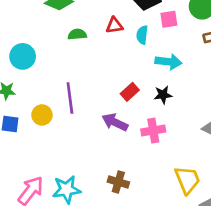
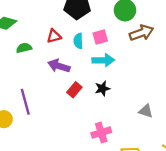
pink square: (169, 19) -> (100, 37), moved
purple arrow: (115, 122) -> (59, 66), moved
pink cross: (153, 131) -> (101, 133), moved

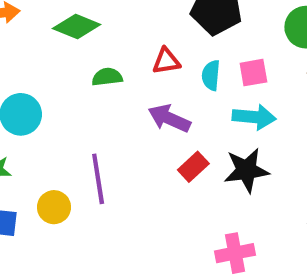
black star: (102, 89) -> (246, 170), size x1.5

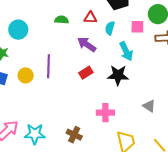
pink square: (253, 73) -> (137, 27), moved
cyan arrow: (254, 117) -> (126, 51), turned 48
red rectangle: (193, 167) -> (86, 73), moved

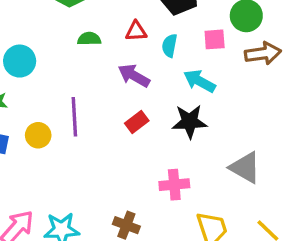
cyan arrow: (126, 51) -> (200, 81), turned 150
gray triangle: (149, 106) -> (245, 167), size x1.5

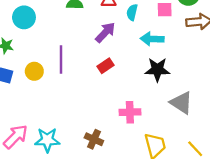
purple arrow: (134, 76) -> (105, 32), turned 100
cyan arrow: (200, 81) -> (152, 39), turned -30
black star: (190, 122) -> (157, 69), moved

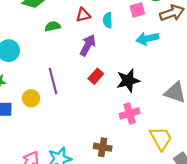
cyan arrow: (152, 39) -> (147, 39), moved
black star: (157, 69) -> (128, 81), moved

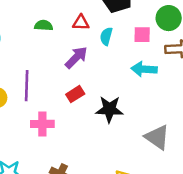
pink cross: (130, 113) -> (42, 124), moved

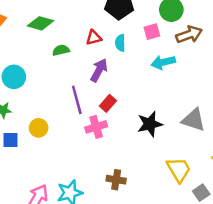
purple line: (27, 86) -> (77, 100), moved
black star: (109, 109) -> (150, 124), moved
pink cross: (42, 124) -> (96, 127), moved

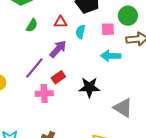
green semicircle: (61, 50) -> (32, 25), turned 120
purple line: (77, 100) -> (34, 68), turned 40
black star: (150, 124) -> (89, 87), moved

